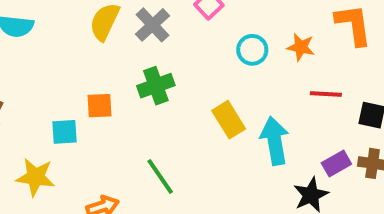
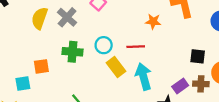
cyan circle: (252, 50) -> (104, 45), moved
green cross: (156, 86) -> (73, 52), turned 30
red line: (326, 94) -> (136, 47), moved

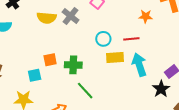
yellow semicircle: (40, 18) -> (47, 18), turned -102
green cross: (73, 52) -> (73, 65), moved
yellow rectangle: (116, 67) -> (115, 57), turned -54

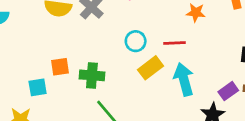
yellow rectangle: (115, 57) -> (151, 68), turned -36

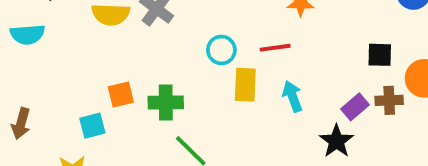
yellow rectangle: (151, 68) -> (245, 85), turned -45
cyan arrow: (184, 79) -> (293, 96), size x0.7

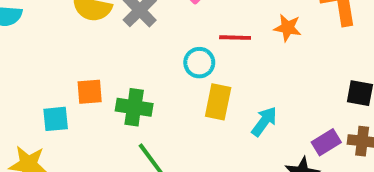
red line: (275, 48) -> (235, 38), moved
cyan arrow: (293, 96) -> (264, 121), turned 48

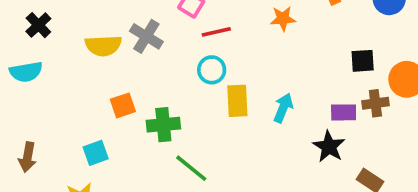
red line: (235, 38) -> (216, 32), moved
orange square: (90, 92) -> (123, 105), moved
purple rectangle: (326, 142) -> (344, 112), turned 45

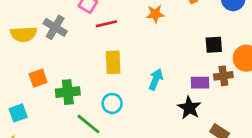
cyan circle: (212, 70) -> (112, 103), moved
yellow rectangle: (237, 101) -> (113, 62), moved

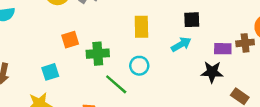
black square: (214, 45) -> (192, 20), moved
cyan arrow: (156, 79) -> (181, 44), turned 36
black star: (189, 108) -> (212, 72), turned -30

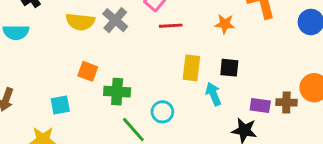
yellow rectangle: (141, 27) -> (191, 68), moved
orange square: (70, 40) -> (88, 71), turned 30
cyan arrow: (181, 44) -> (213, 94), turned -90

